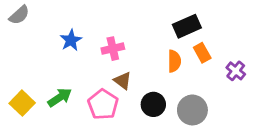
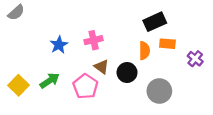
blue star: (71, 40) -> (59, 45), moved
orange rectangle: (202, 53) -> (167, 44), turned -56
black circle: (153, 104) -> (127, 73), moved

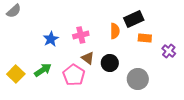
orange semicircle: (144, 51) -> (115, 31), moved

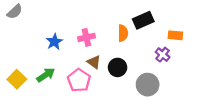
orange rectangle: (145, 38) -> (175, 35), moved
purple cross: (169, 51) -> (163, 55), moved

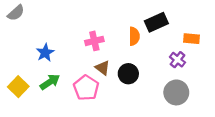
blue star: (54, 42) -> (45, 53), moved
gray circle: (148, 85) -> (176, 92), moved

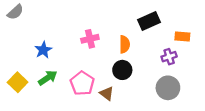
orange semicircle: (134, 36) -> (125, 44), moved
purple cross: (177, 60) -> (169, 57), turned 32
brown triangle: (103, 68) -> (107, 93), moved

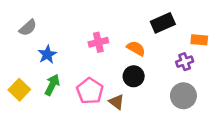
gray semicircle: (15, 12) -> (28, 28), moved
orange semicircle: (125, 44) -> (136, 48), turned -60
green arrow: (48, 78) -> (52, 85), turned -30

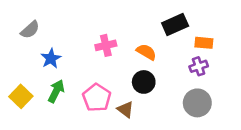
orange rectangle: (199, 40) -> (204, 43), moved

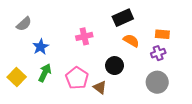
black rectangle: (175, 24) -> (123, 18), moved
orange semicircle: (146, 52) -> (131, 41), moved

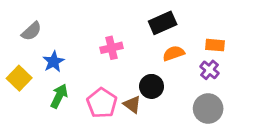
orange semicircle: (131, 41) -> (174, 53), turned -49
purple cross: (158, 53) -> (209, 70), turned -32
yellow square: (17, 77) -> (19, 78), moved
brown triangle: (100, 87) -> (132, 104), moved

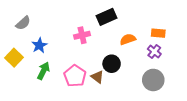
black rectangle: (163, 23) -> (106, 17), moved

